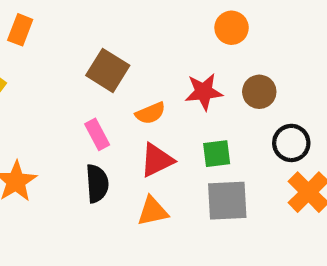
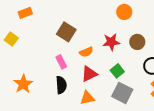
orange rectangle: (20, 30) -> (25, 13), turned 48
green square: (217, 154) -> (117, 71), turned -32
gray square: (227, 201) -> (122, 93), turned 30

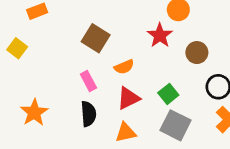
red star: (111, 42) -> (160, 35), moved, turned -30

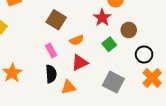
green square: (168, 94) -> (109, 44), moved
orange triangle: (126, 132) -> (68, 87), moved

